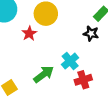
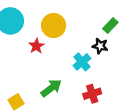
cyan cross: (70, 61) -> (82, 62), moved

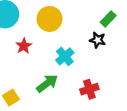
red star: (36, 46) -> (24, 46), moved
cyan cross: (82, 62) -> (65, 56), moved

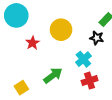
yellow circle: (50, 19) -> (61, 30), moved
cyan cross: (65, 56) -> (83, 59), moved

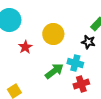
cyan cross: (83, 59) -> (75, 63), turned -35
green arrow: (53, 75) -> (54, 71), moved

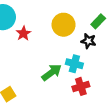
yellow circle: (53, 34) -> (64, 25), moved
red star: (25, 47) -> (23, 33), moved

